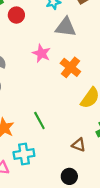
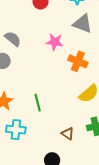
pink star: (41, 53) -> (55, 42), turned -30
orange cross: (70, 67) -> (78, 61), turned -30

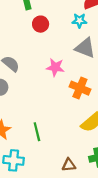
brown triangle: (68, 134) -> (69, 165), turned -40

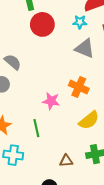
red circle: (41, 24) -> (42, 24), size x1.5
pink star: (55, 67) -> (51, 101), moved

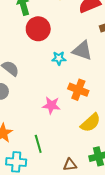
cyan star: (80, 22) -> (59, 58), moved
green line: (36, 128) -> (38, 144), moved

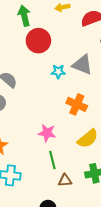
pink star: (51, 105) -> (47, 133), moved
green line: (38, 144) -> (52, 160), moved

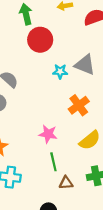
orange cross: (77, 104) -> (79, 105), turned 30

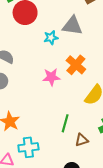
pink star: (48, 134) -> (51, 77), moved
green line: (53, 162) -> (65, 123), turned 42

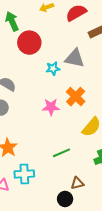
green line: (65, 123) -> (62, 153), turned 48
brown triangle: (82, 140) -> (77, 183), moved

